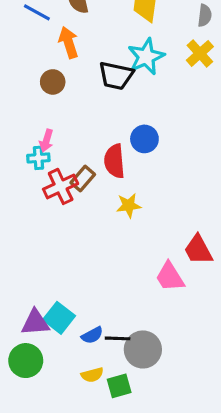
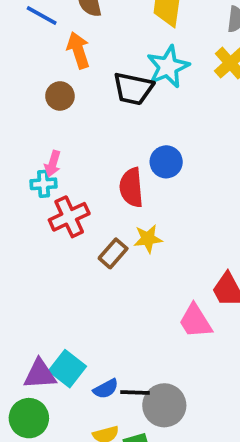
brown rectangle: (83, 179) -> (113, 253), moved

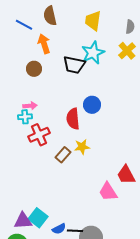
pink arrow: (53, 164) -> (30, 106), turned -112

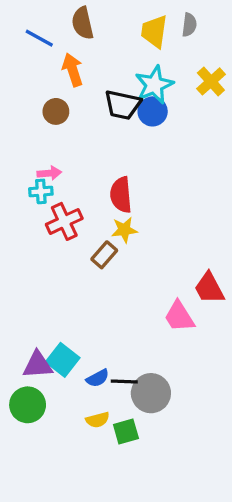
gray semicircle: (130, 27) -> (189, 25), moved
blue circle: (92, 105) -> (153, 111), moved
yellow star: (82, 147) -> (124, 230), moved

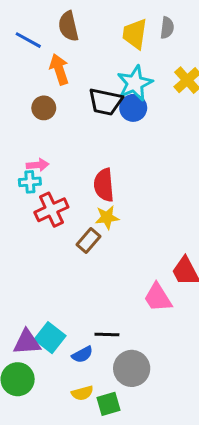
black line: (124, 381) -> (107, 335), moved

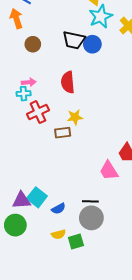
orange arrow: (59, 69) -> (16, 19), moved
cyan star: (135, 83) -> (101, 16), moved
red semicircle: (104, 185) -> (68, 82), moved
brown rectangle: (88, 240) -> (63, 133), turned 42
black line: (107, 335) -> (90, 201), moved

